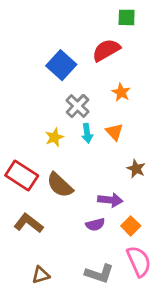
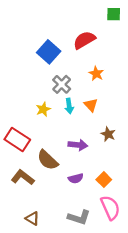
green square: (127, 17) -> (114, 14), moved
brown semicircle: (60, 185) -> (48, 160), moved
purple arrow: (110, 200) -> (78, 145), moved
brown triangle: (41, 275) -> (32, 218), turned 48

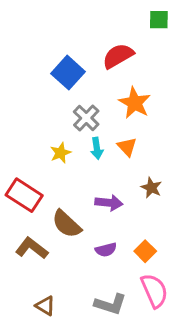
orange star: (96, 74) -> (135, 103), size x1.5

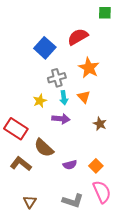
gray cross: (86, 118) -> (57, 78), turned 30
purple arrow: (109, 203) -> (61, 119), moved
brown triangle: (45, 306) -> (30, 202), turned 32

